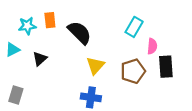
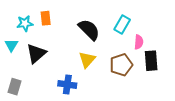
black semicircle: (80, 33) -> (89, 30), moved
cyan triangle: (12, 50) -> (11, 45), turned -32
black triangle: (40, 59) -> (36, 53), size x1.5
blue cross: (91, 97) -> (67, 84), moved

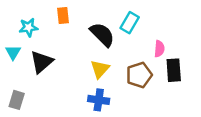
orange rectangle: (46, 18) -> (63, 15), moved
cyan rectangle: (122, 24) -> (130, 23), moved
blue cross: (67, 84) -> (99, 100), moved

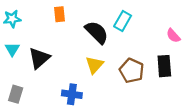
cyan star: (28, 27) -> (12, 19), moved
pink semicircle: (159, 49) -> (173, 36), moved, turned 133
brown pentagon: (139, 75) -> (132, 71), turned -30
blue cross: (99, 100) -> (72, 94), moved

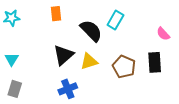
cyan triangle: (12, 49) -> (12, 59), moved
black triangle: (39, 58) -> (64, 55), moved
yellow triangle: (94, 65) -> (89, 61), turned 30
blue cross: (72, 94) -> (68, 89), turned -30

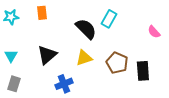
orange rectangle: (56, 14) -> (42, 13), moved
black triangle: (64, 55) -> (47, 55), moved
black rectangle: (155, 62) -> (143, 71), moved

